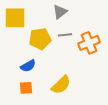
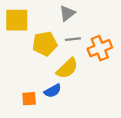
blue semicircle: (28, 66) -> (53, 91), moved
yellow semicircle: (61, 85) -> (67, 68), moved

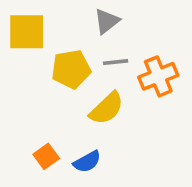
blue semicircle: (53, 91) -> (87, 162), moved
orange square: (29, 99) -> (46, 156), turned -32

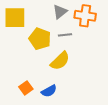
yellow pentagon: (71, 69) -> (40, 39), turned 30
orange cross: (158, 76) -> (85, 16), moved, turned 30

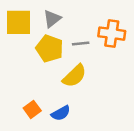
gray triangle: (60, 12) -> (52, 19), moved
orange cross: (85, 16) -> (112, 34), moved

